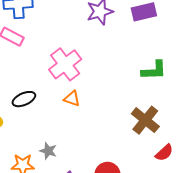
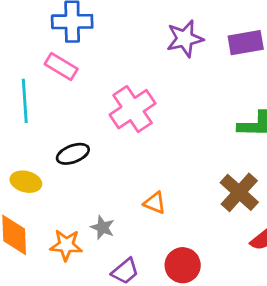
orange triangle: (72, 99) -> (155, 203), moved

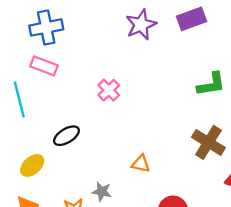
pink cross: (133, 109) -> (109, 90), size x0.6
yellow ellipse: (26, 182) -> (32, 165), turned -45

